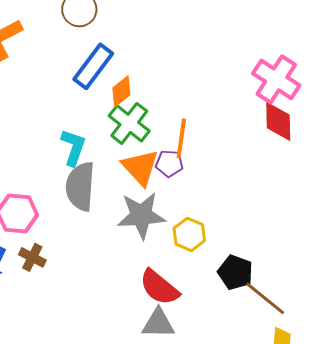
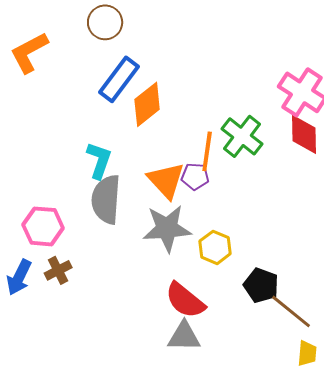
orange diamond: (121, 91) -> (147, 104), size x1.4
green cross: (129, 123) -> (242, 136), moved
brown cross: (32, 257) -> (58, 270), turned 36

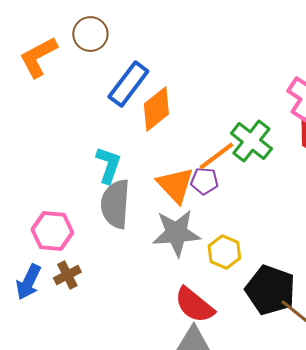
brown circle: (105, 22) -> (90, 34), moved
orange line: (207, 151) -> (216, 156), turned 45
black pentagon: (261, 285) -> (270, 290), size x1.4

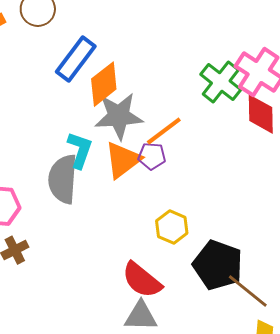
green cross: (251, 141) -> (221, 82), moved
cyan L-shape: (108, 165) -> (80, 150), moved
orange triangle: (175, 185) -> (123, 160), turned 36
gray star: (176, 233) -> (119, 116), moved

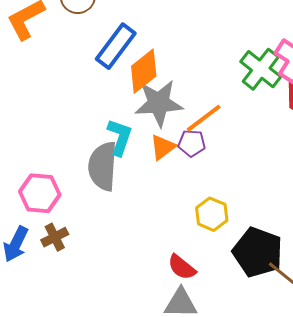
orange triangle: (123, 160) -> (163, 147), size x0.7
red semicircle: (142, 280) -> (182, 267), size x0.7

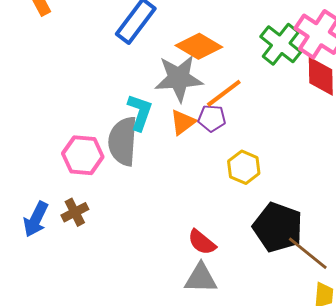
orange diamond: (144, 71) -> (199, 46), moved, turned 69
pink hexagon: (40, 193) -> (83, 155), moved
yellow hexagon: (212, 214) -> (244, 167), moved

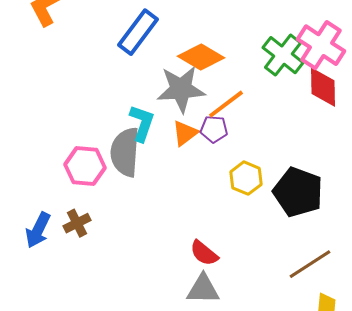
black pentagon: (278, 227) -> (298, 192), moved
brown line: (308, 253) -> (310, 264), turned -72

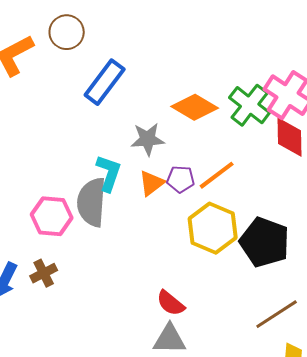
orange diamond: (201, 57) -> (195, 107), moved
gray star: (181, 89) -> (148, 139), size x0.7
orange line: (226, 104) -> (217, 175), moved
yellow hexagon: (246, 178) -> (213, 228), size x1.5

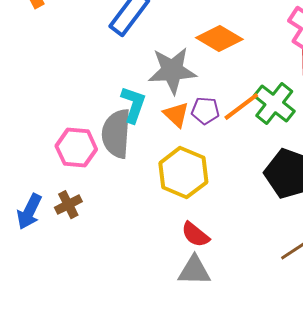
green cross: (250, 105) -> (274, 104), moved
gray star: (148, 139) -> (172, 71), size x1.4
orange triangle: (152, 183) -> (176, 115), turned -40
yellow hexagon: (213, 228) -> (183, 173), moved

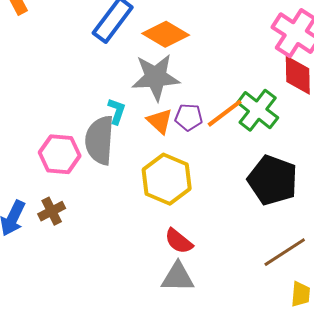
orange diamond: (219, 39) -> (166, 34), moved
cyan L-shape: (133, 105) -> (117, 111), size x0.7

